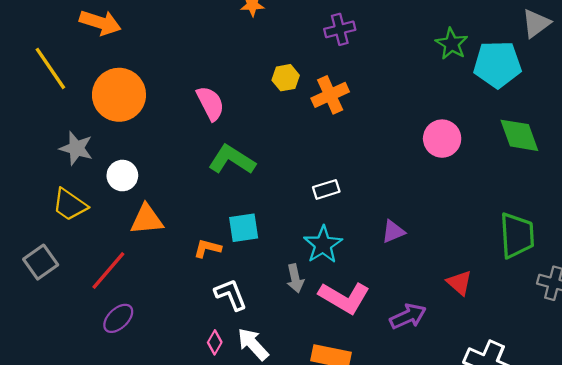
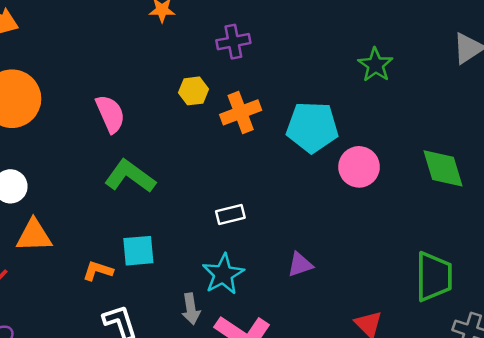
purple cross: (340, 29) -> (233, 42), moved
cyan pentagon: (497, 64) -> (312, 127), moved

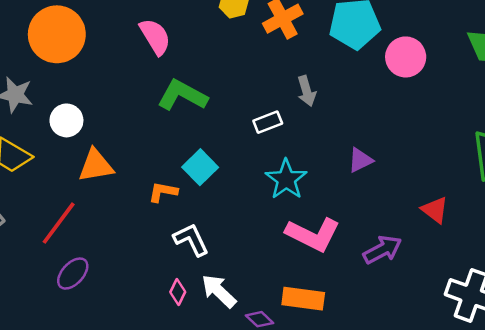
white rectangle: (230, 215) -> (268, 122), moved
cyan square: (138, 251) -> (200, 167), turned -32
gray arrow: (191, 309) -> (307, 91), moved

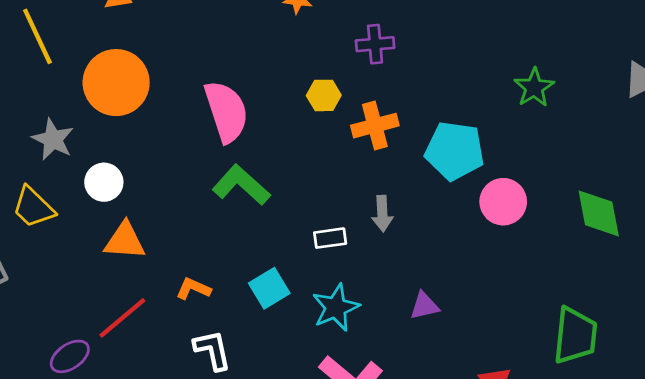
pink semicircle: (155, 37) -> (226, 112), size x1.4
cyan square: (200, 167) -> (269, 288), moved
red line: (59, 223) -> (122, 318), moved

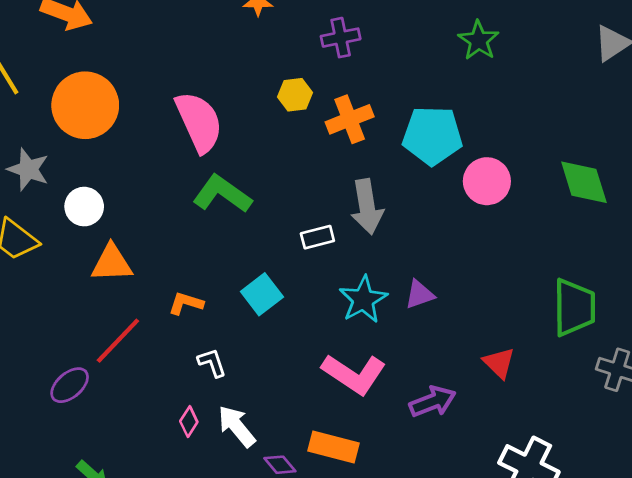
green star: (534, 88) -> (479, 40), moved
gray arrow: (382, 214) -> (367, 207), size x1.5
cyan star: (336, 308) -> (363, 300), moved
white L-shape: (212, 350) -> (212, 363), size x0.7

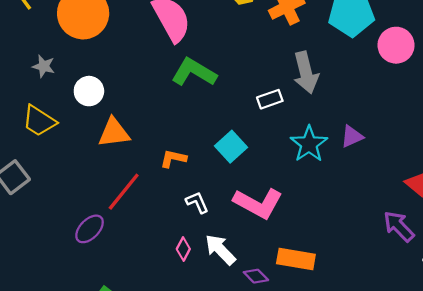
gray star: (28, 169) -> (44, 66), size x0.7
pink L-shape: (354, 374) -> (258, 203), moved
purple arrow: (433, 402) -> (399, 226), moved, turned -108

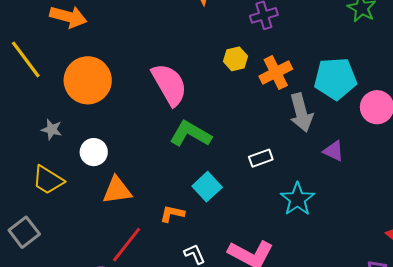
gray arrow: (306, 73) -> (301, 113), moved
purple triangle: (352, 136) -> (333, 151), moved, turned 50
cyan square: (231, 147) -> (207, 187), moved

